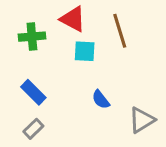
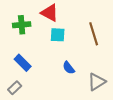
brown line: (120, 31) -> (94, 34), moved
gray rectangle: (33, 129) -> (15, 88), moved

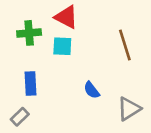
cyan square: (58, 35) -> (62, 46), moved
blue rectangle: (23, 63) -> (30, 83), turned 42

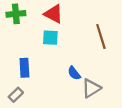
green cross: (29, 33) -> (16, 14), moved
gray triangle: (129, 109) -> (91, 88), moved

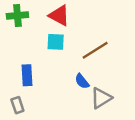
brown line: (101, 37) -> (95, 50), moved, turned 75
gray rectangle: (16, 95) -> (17, 105), turned -64

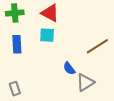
brown line: (95, 50) -> (97, 46), moved
blue rectangle: (27, 75) -> (17, 44), moved

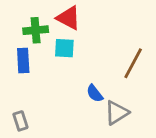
green cross: (15, 13) -> (36, 30), moved
brown line: (97, 46) -> (133, 63), turned -30

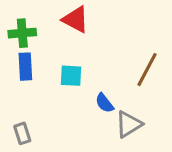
green cross: (36, 30) -> (22, 33), moved
cyan square: (64, 48) -> (71, 76), moved

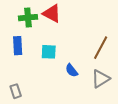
green cross: (22, 33) -> (28, 18), moved
gray triangle: (129, 124) -> (101, 79), moved

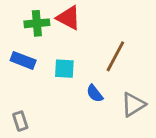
blue rectangle: (18, 46) -> (23, 60), turned -66
brown line: (101, 48) -> (115, 56), moved

